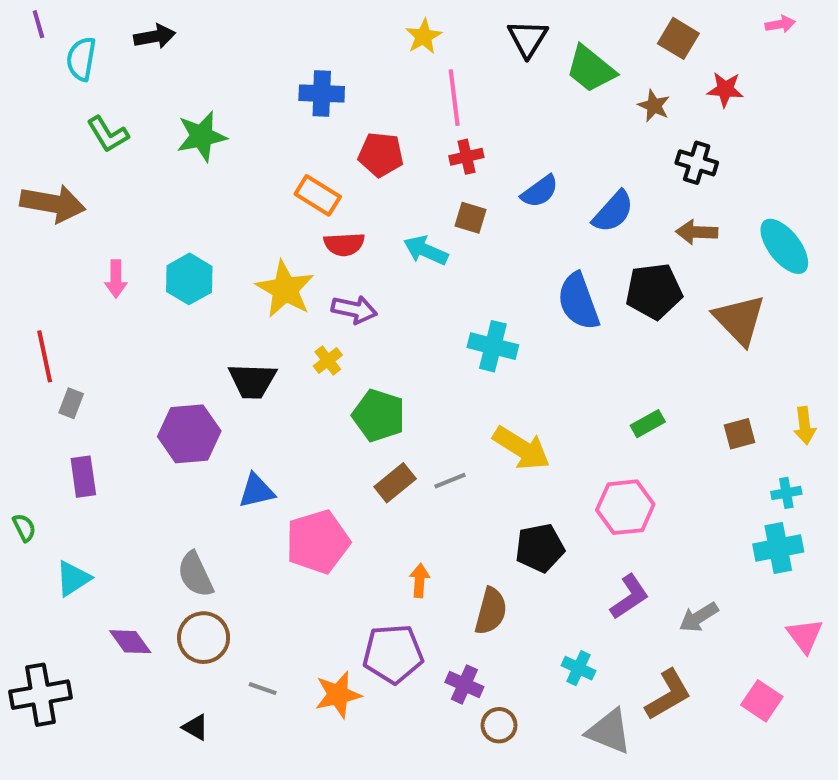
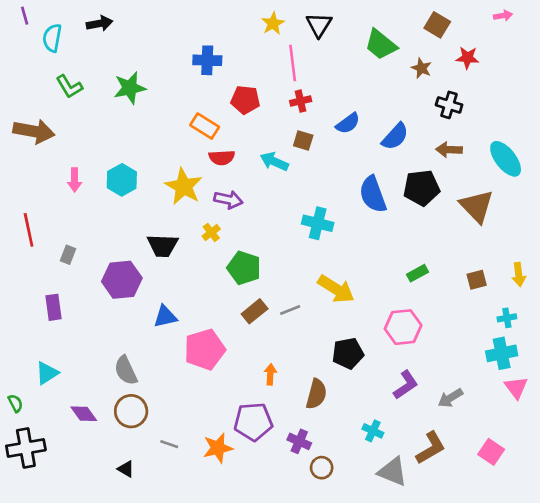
black triangle: (528, 38) -> (319, 25), moved
gray rectangle: (71, 403) -> (68, 255), moved
green semicircle: (24, 528) -> (15, 403), moved
pink triangle: (805, 636) -> (516, 388), moved

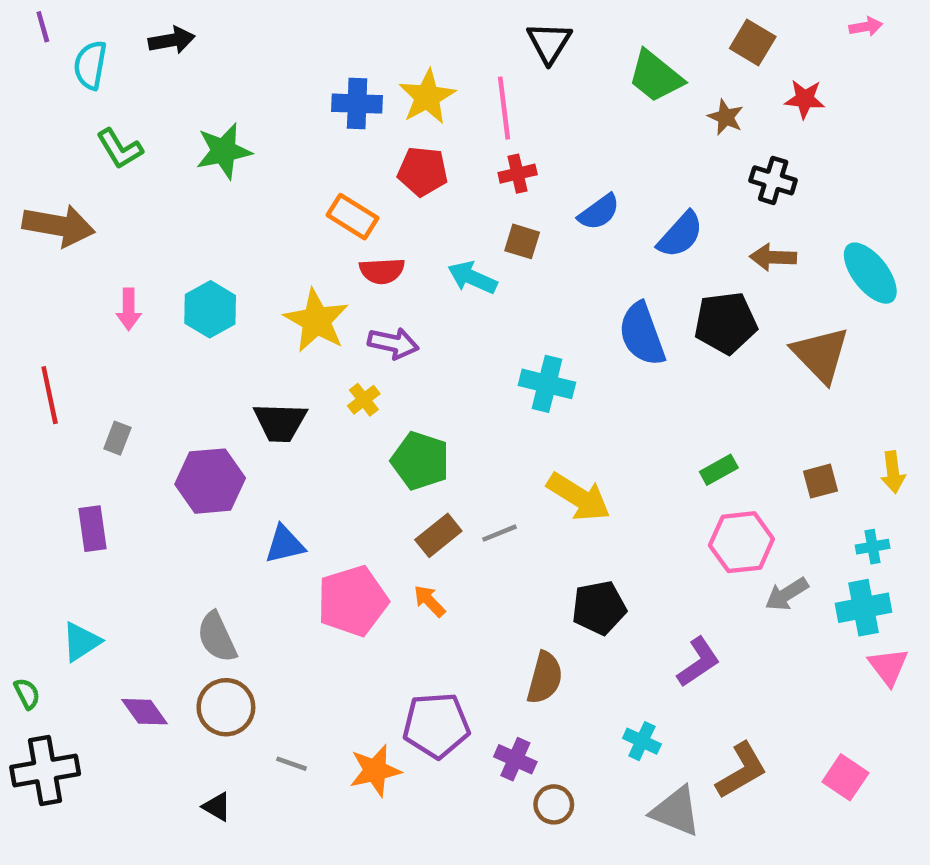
yellow star: (273, 24) -> (427, 97), moved, size x1.4
pink hexagon: (403, 327) -> (741, 542), moved
orange arrow: (270, 374) -> (429, 601), moved, turned -48
gray arrow: (450, 398) -> (787, 594), moved

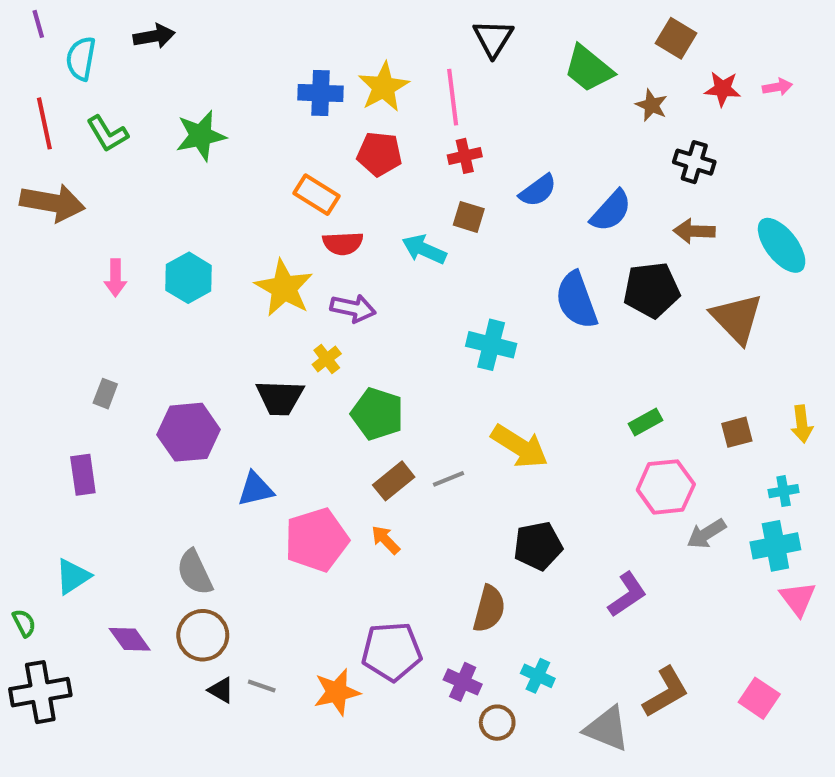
pink arrow: (866, 27) -> (777, 87), moved
red line: (50, 395) -> (44, 123), moved
black trapezoid: (280, 422) -> (280, 398), moved
cyan cross: (642, 741) -> (538, 676), moved
black triangle: (217, 807) -> (221, 690), moved

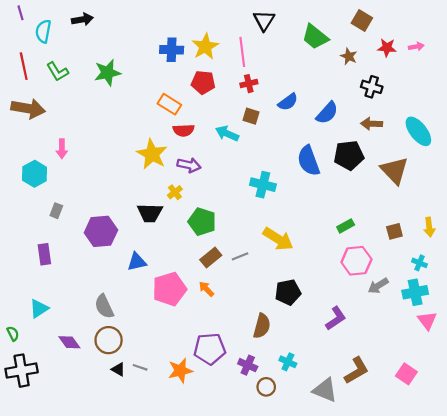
cyan hexagon: (189, 278) -> (35, 174), moved
cyan cross: (784, 491) -> (419, 263), turned 32

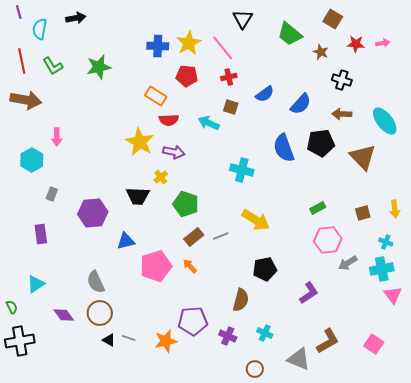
pink line: (242, 52) -> (223, 48), turned -32
brown circle: (266, 387) -> (255, 369), moved

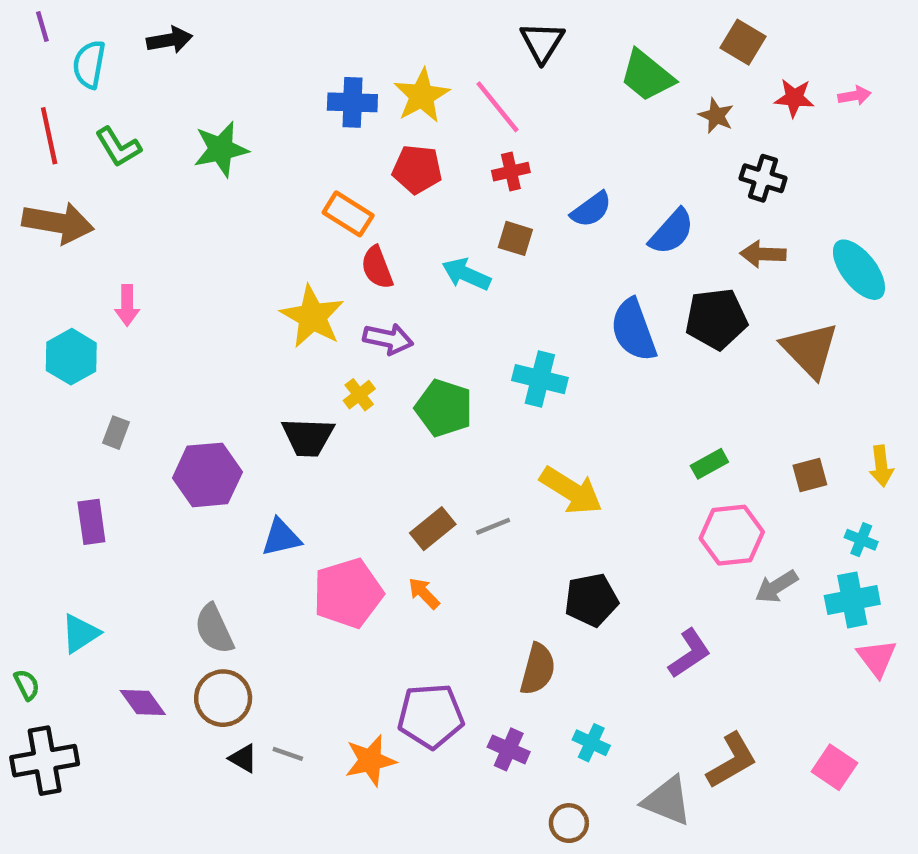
red semicircle: (169, 120) -> (377, 267), turned 72
green pentagon: (186, 204) -> (444, 408), moved

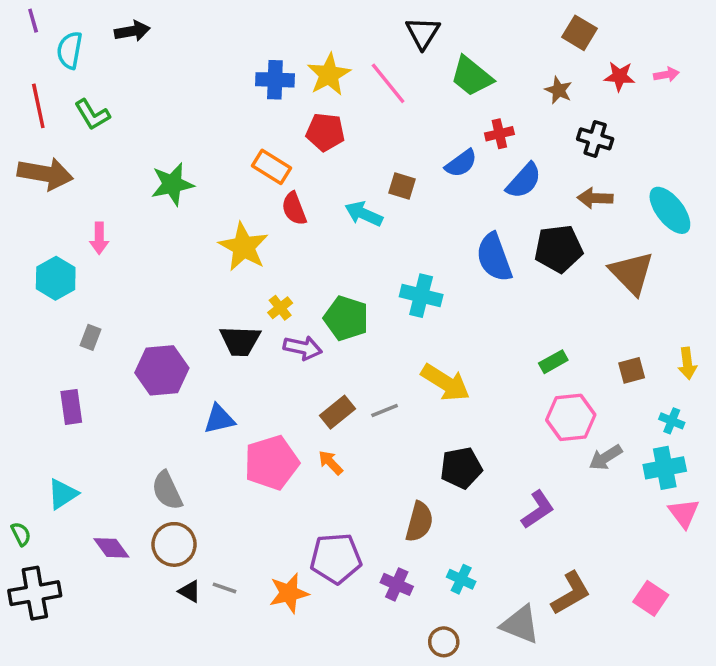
green trapezoid: (647, 76) -> (472, 76), moved
green star: (221, 149) -> (172, 184), moved
red cross: (511, 172) -> (499, 134), moved
purple arrow: (388, 339) -> (303, 348), moved

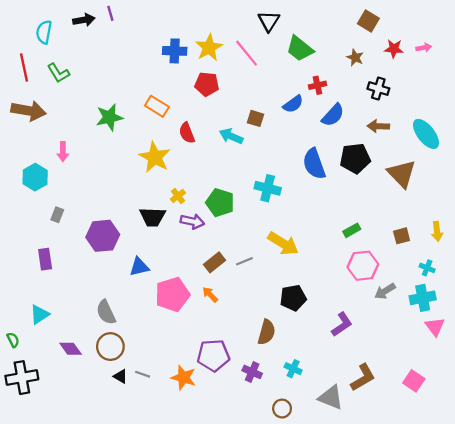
purple line: (33, 21) -> (110, 13), moved
orange rectangle: (271, 167) -> (157, 106), moved
orange star: (289, 593) -> (183, 378), turned 30

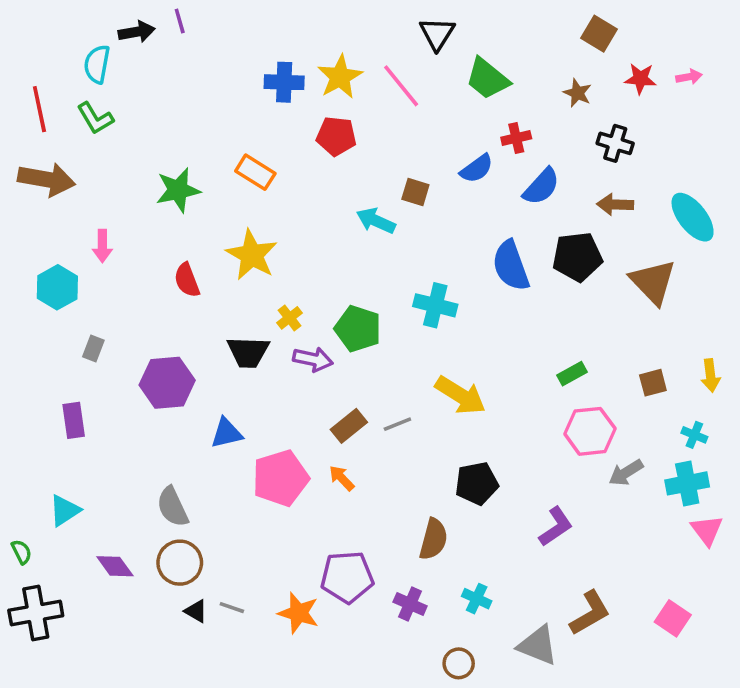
cyan semicircle: (44, 32) -> (97, 64), moved
red semicircle: (187, 133) -> (187, 280), moved

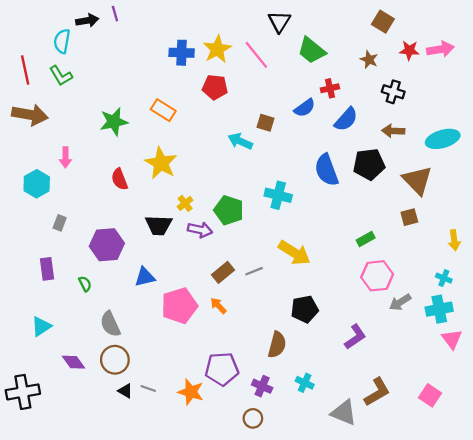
pink arrow: (689, 77) -> (440, 49), size x1.6
cyan ellipse: (693, 217) -> (443, 139), turned -68
brown square: (653, 383) -> (409, 217), moved
green semicircle: (21, 552) -> (85, 284), moved
brown circle: (459, 663) -> (253, 418), moved

